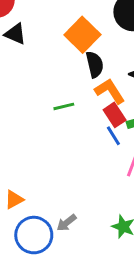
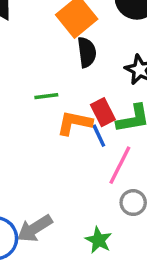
orange L-shape: (110, 91) -> (74, 123), moved, turned -52
gray arrow: (66, 223) -> (35, 228), size x1.5

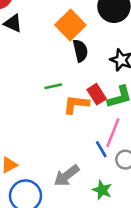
blue line: (99, 136) -> (101, 149), moved
gray arrow: (35, 228) -> (67, 176), moved

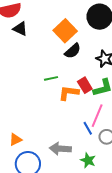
black semicircle: (80, 51) -> (73, 51), turned 60
gray arrow: (67, 176) -> (60, 149), turned 40

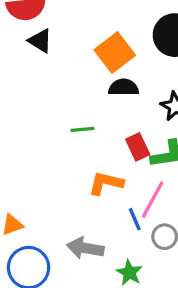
black semicircle: (73, 51) -> (124, 87), turned -144
orange L-shape: (69, 93) -> (106, 183), moved

